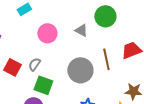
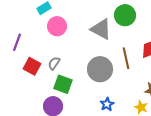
gray triangle: (81, 30) -> (101, 29), size x1.6
pink circle: (47, 33) -> (57, 26), moved

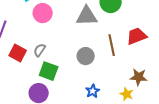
gray triangle: (101, 29) -> (87, 16), turned -30
gray circle: (100, 69) -> (86, 56), size x0.7

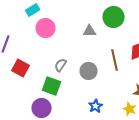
gray triangle: (87, 16) -> (90, 31), size x0.6
gray semicircle: (40, 50) -> (61, 65), moved

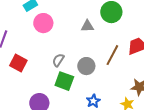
brown line: (115, 60) -> (112, 55), turned 40
green square: (52, 86) -> (64, 81), moved

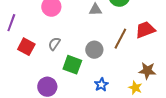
gray semicircle: (58, 60) -> (54, 44), moved

